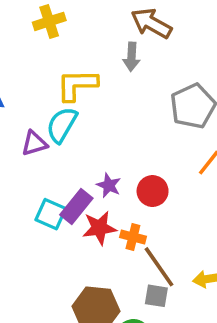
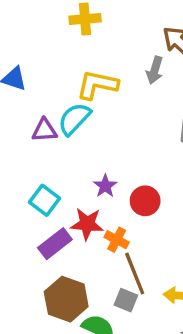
purple rectangle: (76, 207) -> (55, 244), moved

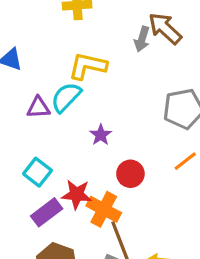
gray arrow: (155, 70) -> (142, 39), moved
purple star: (105, 186) -> (101, 135), moved
orange cross: (117, 240) -> (104, 209), size x1.5

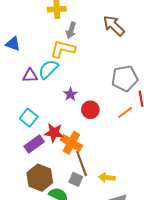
gray arrow: (142, 39) -> (71, 30), moved
red circle: (130, 174) -> (90, 110), moved

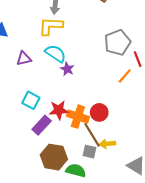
cyan semicircle: (48, 69) -> (55, 54), moved, turned 90
red circle: (90, 110) -> (99, 112), moved
yellow arrow: (107, 178) -> (107, 144), moved

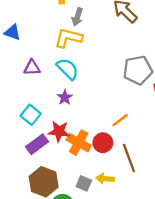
purple star: (67, 69) -> (65, 97), moved
orange line: (125, 76) -> (120, 120), moved
brown line: (92, 135) -> (129, 158), moved

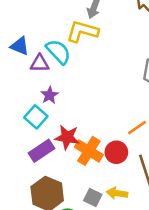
blue triangle: (12, 32) -> (20, 46), moved
cyan semicircle: (68, 69) -> (58, 52), moved
purple star: (65, 97) -> (49, 95), moved

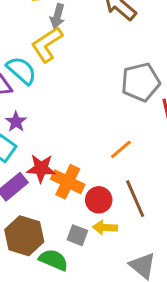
yellow L-shape: (82, 31) -> (47, 44), turned -44
red circle: (116, 152) -> (99, 200), moved

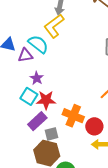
red star: (41, 168) -> (46, 100), moved
gray square: (77, 235) -> (51, 134), moved, turned -32

